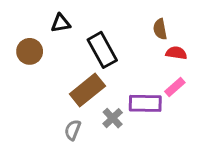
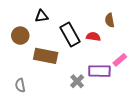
red semicircle: (176, 53) -> (93, 37), moved
brown rectangle: (87, 90) -> (46, 56), moved, turned 50
gray semicircle: (73, 130) -> (20, 85), moved, turned -32

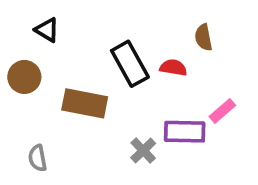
black triangle: (42, 16) -> (47, 30), moved, turned 40
brown circle: (20, 36) -> (24, 77), moved

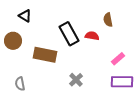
purple rectangle: (185, 132) -> (122, 82), moved

